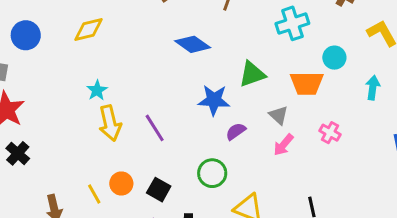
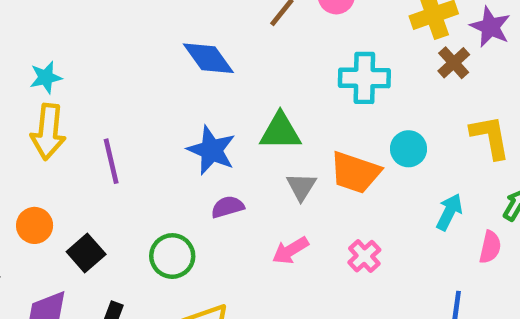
gray triangle: (279, 115) -> (301, 187), moved

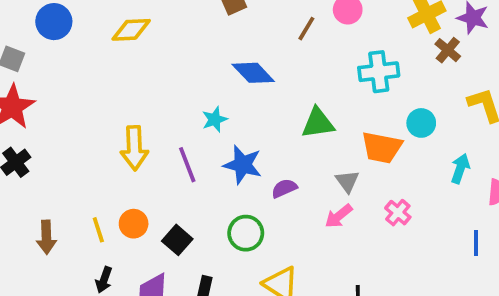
cyan star: (46, 77) -> (215, 119), moved
blue star: (211, 150) -> (243, 165), moved
gray triangle: (301, 187) -> (347, 181), moved

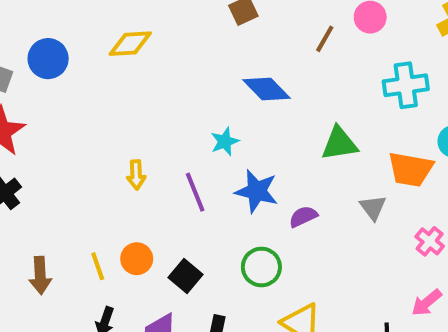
blue circle: (54, 22) -> (48, 59), moved
yellow arrow: (134, 148) -> (136, 175), size x0.6
pink arrow: (339, 216) -> (427, 303), moved

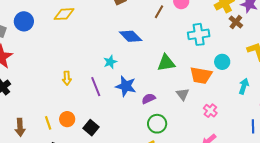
green circle: (261, 267) -> (157, 124), moved

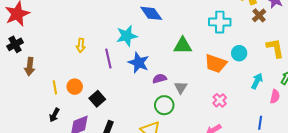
cyan star: (110, 62) -> (127, 36), size x1.5
gray triangle: (183, 94) -> (181, 87), moved
brown arrow: (20, 127) -> (30, 66), moved

